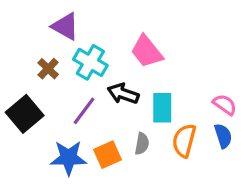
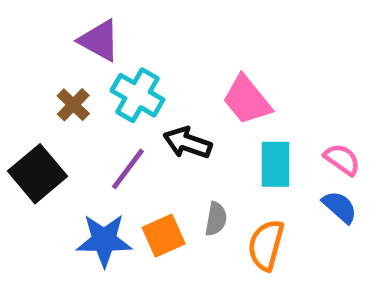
pink trapezoid: (147, 51) -> (247, 100), moved
cyan rectangle: (162, 108) -> (275, 164), moved
blue semicircle: (223, 136) -> (340, 207), turned -30
orange semicircle: (184, 141) -> (266, 245), moved

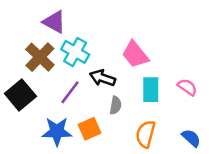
brown cross: (73, 105) -> (40, 57), size x1.6
blue semicircle: (340, 207) -> (191, 138), moved
gray semicircle: (216, 219) -> (116, 105), moved

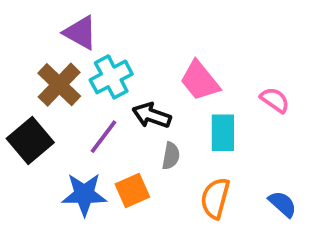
cyan cross: (75, 52) -> (111, 77), turned 32
pink semicircle: (187, 87) -> (275, 100), moved

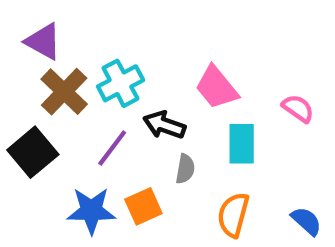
purple triangle: (80, 33) -> (43, 42), moved

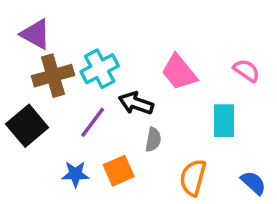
brown cross: (64, 92) -> (53, 76), turned 30
pink semicircle: (298, 108) -> (246, 70), moved
cyan rectangle: (242, 144) -> (224, 121), moved
blue star: (91, 211) -> (75, 174), size x0.7

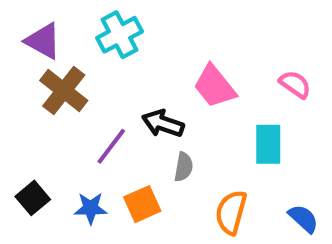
cyan cross: (100, 69) -> (120, 35), moved
brown cross: (53, 76) -> (64, 90), turned -36
black square: (27, 126) -> (33, 198), moved, size x0.7

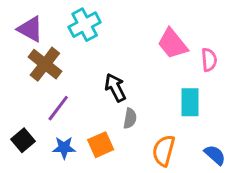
pink semicircle: (295, 84) -> (209, 60), turned 50
pink trapezoid: (215, 86) -> (172, 44), moved
black arrow: (163, 124) -> (115, 88), turned 44
purple line: (111, 146) -> (58, 108), moved

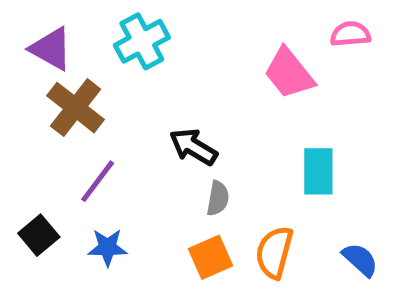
pink semicircle: (209, 60) -> (350, 34), moved, turned -90
black arrow: (115, 88) -> (193, 147), turned -32
orange square: (101, 145) -> (210, 257), moved

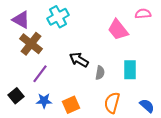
gray semicircle: (218, 198) -> (100, 73), moved
orange square: (210, 257) -> (71, 105), moved

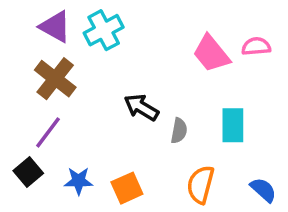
pink semicircle: (143, 14) -> (256, 46), moved
purple triangle: (21, 20) -> (55, 27), moved
purple line: (40, 74) -> (48, 132), moved

